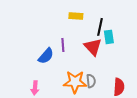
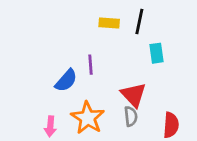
black line: (100, 27) -> (139, 22), moved
red triangle: (93, 47) -> (134, 95), moved
orange star: (75, 82) -> (88, 118), moved, turned 30

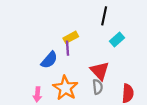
yellow rectangle: (109, 23) -> (71, 37), moved, turned -32
cyan rectangle: (157, 53) -> (117, 40), turned 56

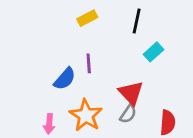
yellow rectangle: (71, 37) -> (87, 18), moved
gray semicircle: (98, 87) -> (128, 114), turned 40

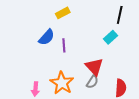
black line: (137, 21) -> (120, 15), moved
blue semicircle: (65, 79) -> (47, 37), moved

